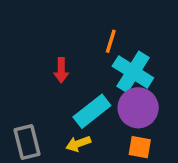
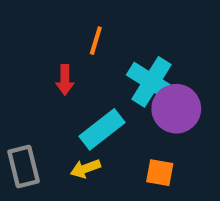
orange line: (111, 41) -> (96, 41), moved
purple circle: (138, 108) -> (176, 109), moved

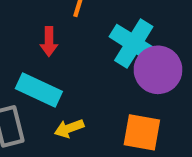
cyan rectangle: (102, 129) -> (39, 90), moved, turned 63
orange square: (160, 173) -> (142, 132), size x1.4

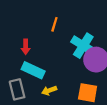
red arrow: (49, 42) -> (26, 47), moved

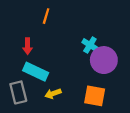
orange line: (54, 24) -> (46, 16), moved
cyan cross: (83, 46) -> (90, 45), size x0.6

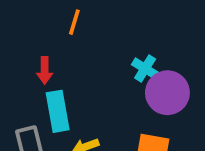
cyan rectangle: (36, 72) -> (58, 111), turned 55

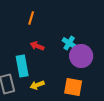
red arrow: (45, 70) -> (37, 46), moved, turned 112

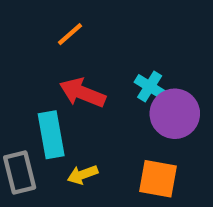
orange line: (31, 18) -> (70, 34), turned 32
red arrow: (37, 46) -> (83, 93), size x1.5

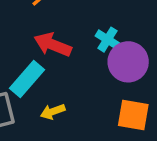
cyan rectangle: (51, 135) -> (27, 79), turned 51
orange square: (158, 179) -> (133, 115), moved

